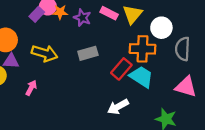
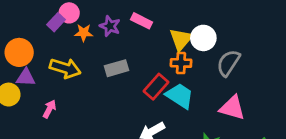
orange star: (60, 12) -> (84, 33), moved
yellow triangle: (132, 14) -> (181, 39), moved
orange cross: (143, 49) -> (181, 63), size x0.7
gray semicircle: (183, 49) -> (228, 63), turned 30

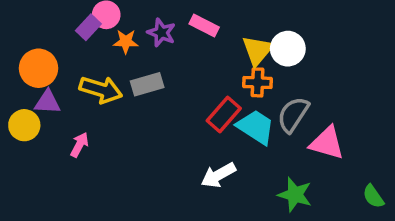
gray semicircle: (228, 63) -> (293, 115), moved
gray rectangle: (117, 68) -> (147, 84), moved

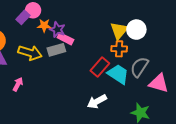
pink rectangle: (204, 25) -> (65, 39), moved
purple star: (161, 33) -> (57, 30), moved

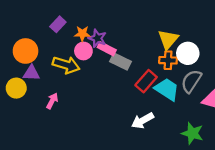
pink circle: (33, 10) -> (83, 51), moved
white circle: (136, 30) -> (188, 53), moved
gray rectangle: (56, 50) -> (121, 61), moved, turned 42

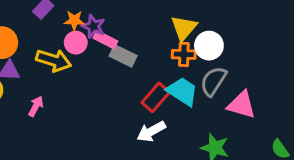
red rectangle: (146, 81) -> (156, 97), moved

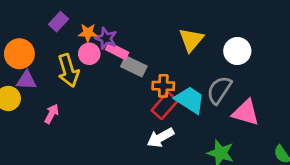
white circle: (209, 46) -> (237, 51), moved
orange cross: (184, 54) -> (163, 86), moved
yellow arrow: (54, 60) -> (68, 71), turned 56

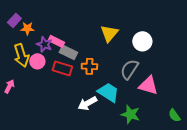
orange star: (88, 33) -> (27, 28), moved
purple star: (106, 38) -> (44, 44), moved
pink circle: (89, 54) -> (37, 61), moved
cyan trapezoid: (190, 100) -> (108, 92), moved
red rectangle: (165, 105) -> (62, 68), moved, turned 66

